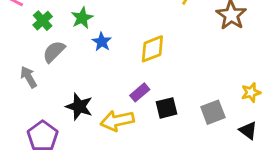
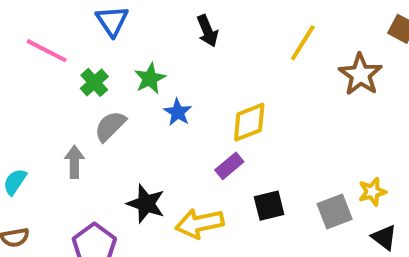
gray arrow: (29, 77) -> (74, 162), turned 30
purple rectangle: (140, 92) -> (229, 166), moved
yellow star: (251, 92) -> (372, 192), moved

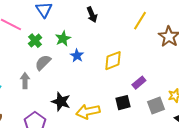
purple rectangle: (229, 166) -> (139, 83), moved

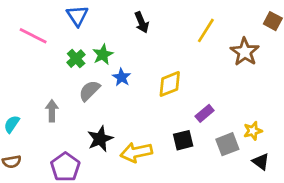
green cross: (35, 41) -> (76, 59), moved
gray semicircle: (43, 63) -> (89, 91), moved
black star: (61, 102) -> (100, 139), turned 30

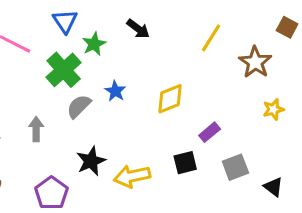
black arrow: (142, 22) -> (138, 29), turned -30
green star: (103, 55) -> (94, 44), moved
green cross: (76, 59) -> (64, 70), size x1.6
yellow star: (253, 131) -> (273, 109), moved

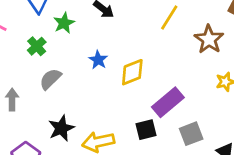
green cross: (64, 70) -> (37, 46), size x0.6
blue star: (115, 91) -> (98, 60), moved
purple rectangle: (210, 132) -> (168, 102), size x1.6

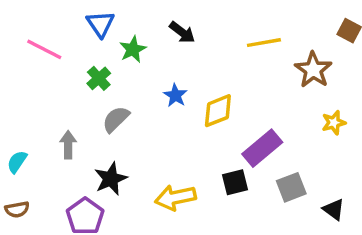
yellow line: (169, 18) -> (264, 43), turned 48
black star: (61, 128) -> (111, 179), moved

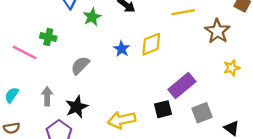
pink line: (44, 49) -> (25, 52), moved
green cross: (99, 78) -> (48, 37), moved, turned -35
yellow diamond: (218, 111) -> (151, 44), moved
gray arrow: (68, 145) -> (47, 96), moved

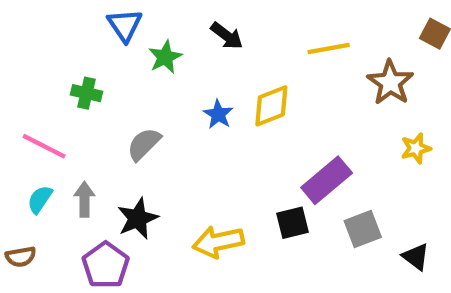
pink line: (25, 52) -> (44, 146), moved
cyan semicircle: (12, 95) -> (40, 199), moved

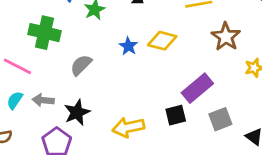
brown star: (390, 82) -> (226, 37), moved
green cross: (87, 93) -> (44, 33), size x1.6
yellow diamond: (271, 106) -> (162, 41), turned 36
gray arrow: (84, 199) -> (43, 100), turned -85

